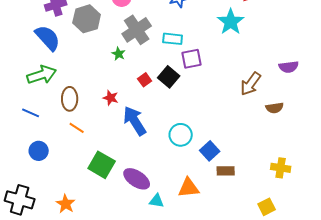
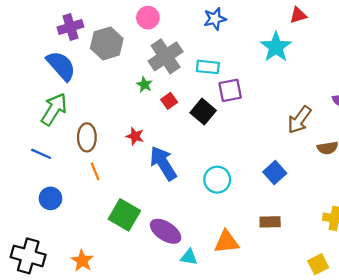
green arrow: (42, 75) -> (54, 109), turned -40
red square: (145, 80) -> (169, 101), moved
orange line: (77, 128) -> (95, 171), turned 35
blue square: (210, 151) -> (275, 173), moved

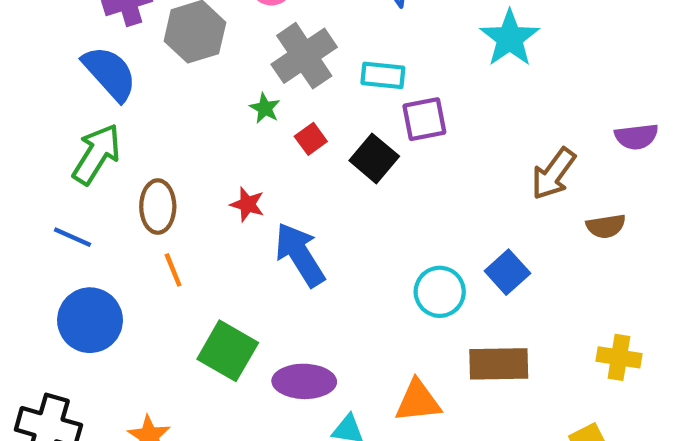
cyan circle: (217, 180) -> (440, 292), moved
blue circle: (50, 198) -> (90, 320), size x1.5
brown rectangle: (270, 222) -> (499, 364), size x1.5
purple ellipse: (166, 231) -> (304, 381), turned -32

